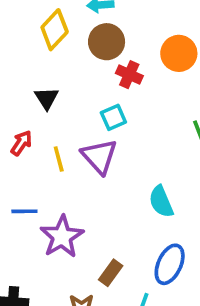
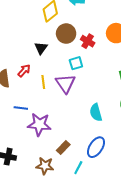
brown circle: (107, 42) -> (66, 34), moved
purple star: (62, 237) -> (39, 124), turned 30

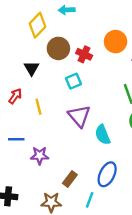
purple triangle: (65, 83) -> (79, 116), moved
purple star: (39, 124) -> (40, 156), size x0.7

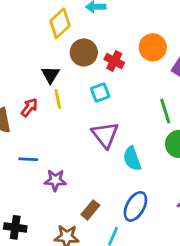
yellow line: (39, 107) -> (58, 99), moved

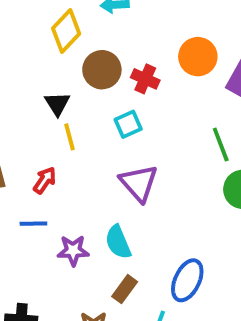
red arrow: (29, 107) -> (45, 180), moved
cyan semicircle: (132, 159) -> (118, 242), moved

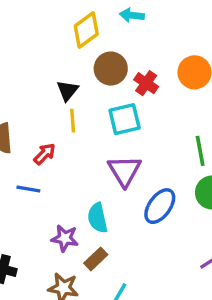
cyan square: (128, 124) -> (125, 119), size x1.4
purple star: (73, 251) -> (65, 238), moved
blue ellipse: (187, 280) -> (160, 206), moved

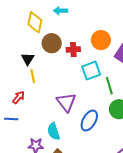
yellow diamond: (86, 30) -> (35, 22), turned -35
red cross: (146, 83) -> (73, 49), turned -32
cyan square: (125, 119) -> (91, 71), moved

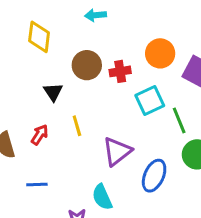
yellow diamond: (35, 22) -> (39, 37), moved
yellow line: (33, 76) -> (77, 126), moved
red arrow: (18, 97) -> (40, 135), moved
purple triangle: (66, 102) -> (117, 151), turned 35

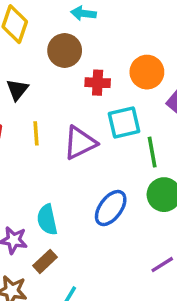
brown circle: (87, 65) -> (65, 50), moved
purple triangle: (117, 151) -> (80, 143), moved

